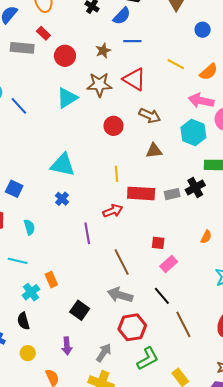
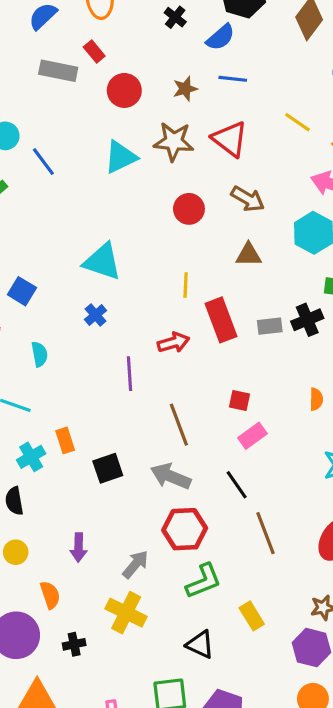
red rectangle: (141, 193) -> (221, 320), turned 60
orange semicircle: (206, 237) -> (316, 399), turned -32
black square: (80, 310) -> (108, 468), moved, turned 30

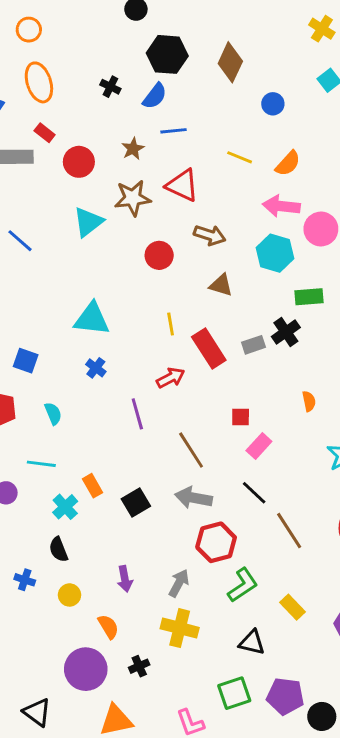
brown triangle: (249, 255) -> (221, 285), turned 30

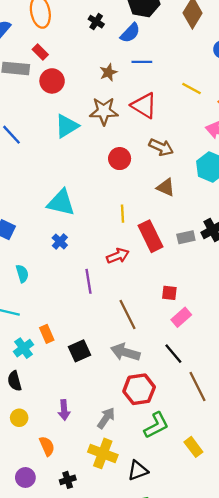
red circle: (79, 162) -> (52, 81), moved
black triangle: (252, 642) -> (138, 471), moved, turned -40
purple circle: (86, 669) -> (25, 477), size x0.6

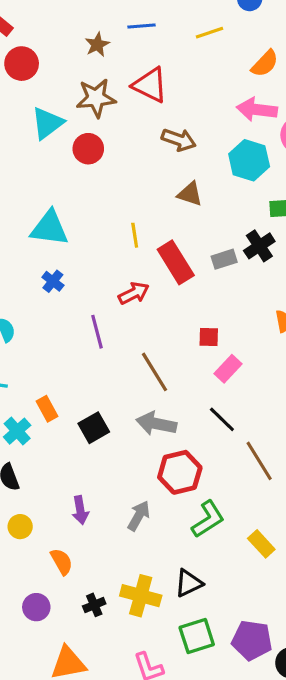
yellow line: (191, 89) -> (209, 33), moved, turned -42
red circle: (120, 159) -> (88, 149), moved
yellow cross: (103, 453) -> (141, 596), moved

